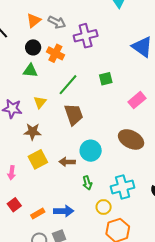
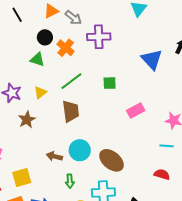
brown star: (32, 132) -> (27, 120), turned 30
brown ellipse: (131, 139) -> (112, 160), moved
yellow square: (38, 159) -> (22, 178), moved

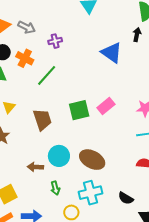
purple cross: (99, 37) -> (55, 41), size x0.6
green line: (71, 81) -> (47, 75), moved
green square: (110, 83) -> (79, 110), moved, size x1.5

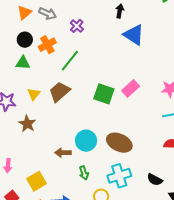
black arrow: (137, 35) -> (120, 11), moved
purple cross: (55, 41) -> (77, 26), turned -32
orange cross: (25, 58) -> (47, 45), turned 36
green square: (79, 110) -> (104, 94), turned 35
brown trapezoid: (42, 120) -> (60, 92), moved, turned -110

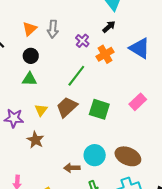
black arrow: (120, 11) -> (109, 27), moved, turned 40
gray arrow: (48, 13) -> (53, 29), turned 72
orange cross: (47, 45) -> (105, 54), moved
green square: (104, 94) -> (99, 109), moved

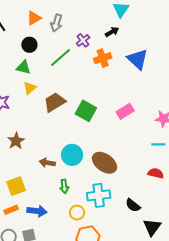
green line: (76, 76) -> (60, 57), moved
yellow triangle: (41, 110) -> (30, 88), moved
brown star: (35, 140) -> (16, 141), moved

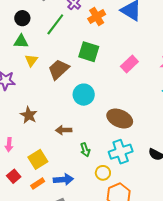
green square: (86, 111) -> (89, 52), moved
cyan circle: (72, 155) -> (84, 95), moved

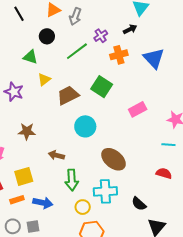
green triangle: (21, 41) -> (30, 57), moved
brown star: (29, 115) -> (27, 131), turned 30
green arrow: (85, 150) -> (72, 180), size x1.5

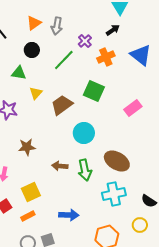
green arrow: (72, 180) -> (85, 170), moved
blue arrow: (43, 203) -> (69, 215), moved
yellow circle: (83, 207) -> (140, 225), moved

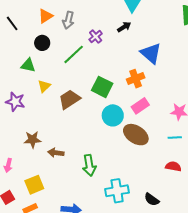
orange cross: (106, 57) -> (136, 79), moved
cyan circle: (84, 133) -> (113, 115), moved
brown ellipse: (117, 161) -> (136, 135), moved
brown arrow: (60, 166) -> (56, 153), moved

